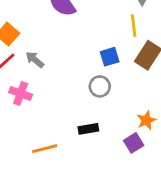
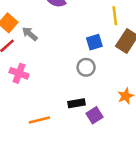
gray arrow: (35, 60) -> (30, 34), moved
purple square: (134, 143) -> (94, 115), moved

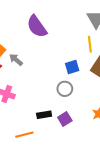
black rectangle: (76, 103) -> (44, 115), moved
purple square: (94, 115) -> (65, 119), moved

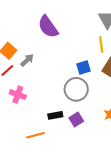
gray arrow: (16, 60) -> (27, 60), turned 96
gray circle: (65, 89) -> (76, 89), size x1.5

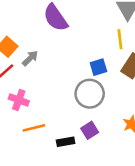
black rectangle: (55, 115) -> (66, 142), moved
orange line: (36, 135) -> (34, 128), moved

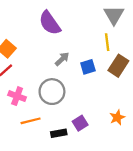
gray arrow: (30, 58) -> (62, 59), moved
gray circle: (90, 94) -> (52, 92), moved

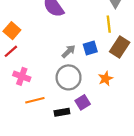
gray arrow: (62, 59) -> (69, 51), moved
gray circle: (52, 92) -> (69, 77), moved
orange star: (117, 117) -> (106, 79), moved

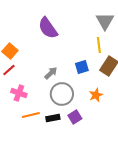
gray arrow: (69, 51) -> (51, 73), moved
black rectangle: (62, 112) -> (53, 118), moved

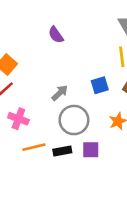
purple semicircle: (48, 28) -> (56, 35), size x0.6
purple square: (75, 117) -> (91, 150), turned 32

